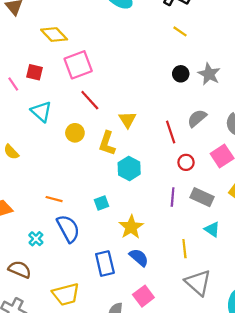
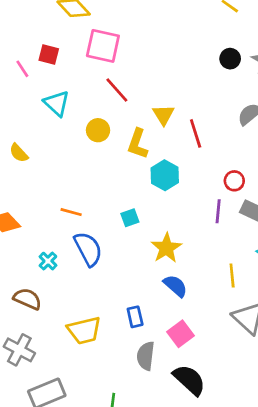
pink square: (78, 65) -> (103, 46), turned 32
red line: (171, 132) -> (196, 133), moved
red circle: (186, 162) -> (234, 181), moved
blue rectangle: (105, 264) -> (135, 317), moved, size x0.7

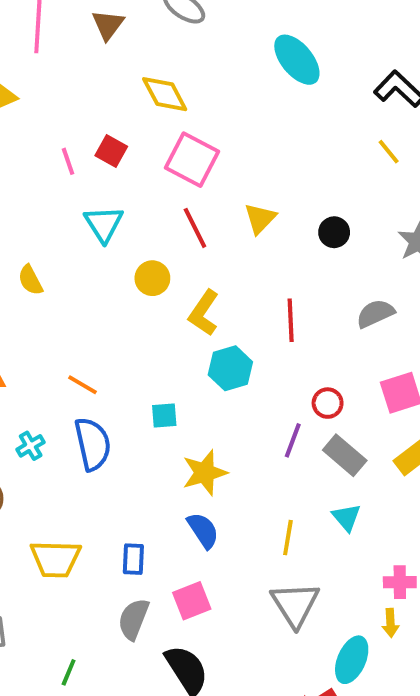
black circle: (230, 59) -> (334, 232), moved
yellow triangle: (163, 115) -> (260, 218), moved

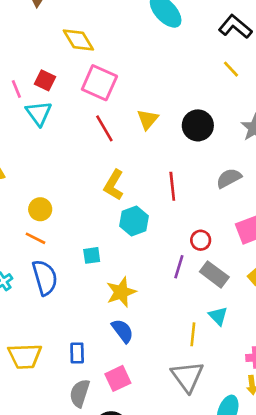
cyan triangle: (104, 224) -> (39, 113), moved
black circle: (334, 232) -> (198, 125), size x1.5
yellow circle: (152, 278) -> (40, 209), moved
yellow line: (288, 538) -> (193, 334), moved

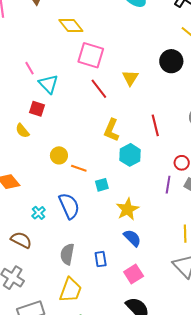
red square: (45, 80) -> (37, 109), moved
black circle: (198, 125) -> (171, 61), moved
orange line: (36, 238) -> (79, 168), moved
yellow trapezoid: (25, 356) -> (70, 290), moved, turned -60
gray semicircle: (80, 393) -> (67, 254), moved

